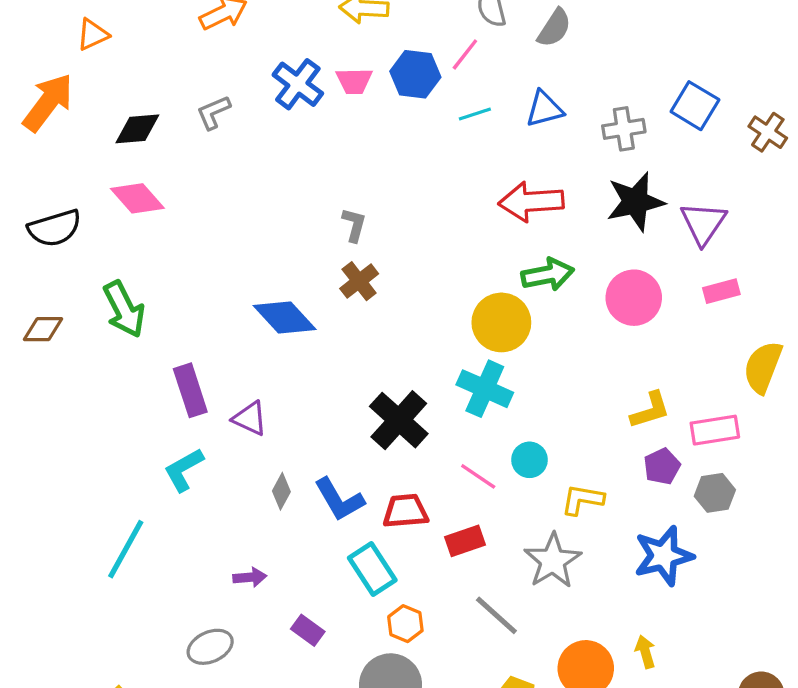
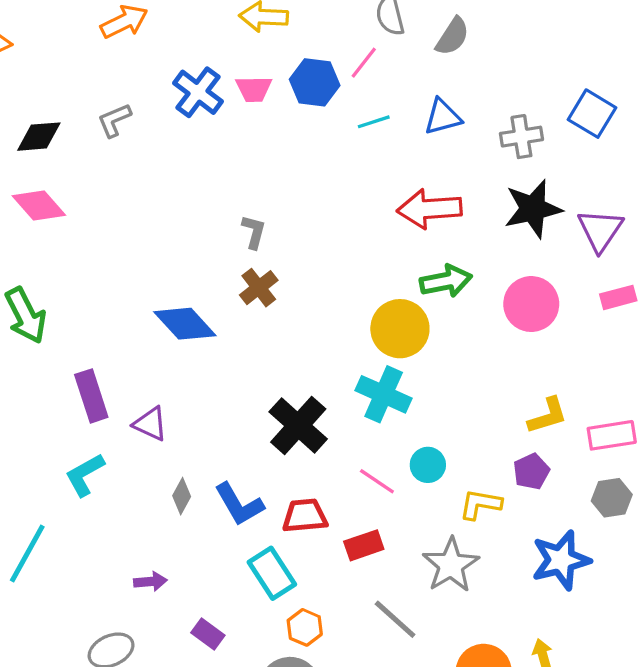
purple pentagon: (662, 466) -> (531, 471), moved

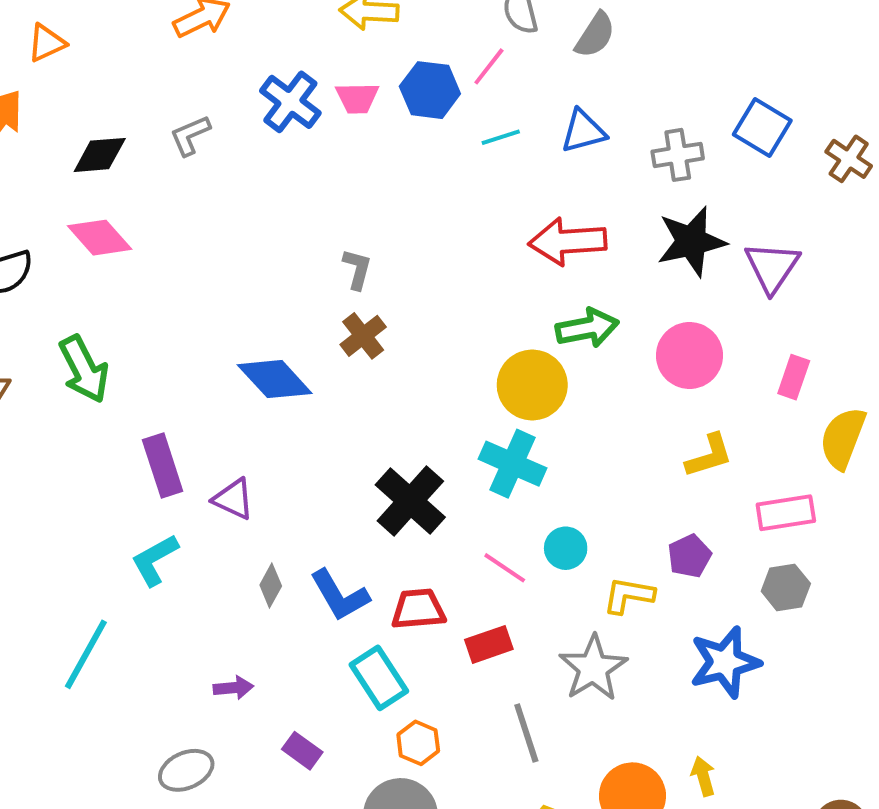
pink rectangle: (618, 297) -> (794, 377), moved, turned -56
yellow L-shape: (548, 416) -> (709, 456), moved
gray line: (395, 619) -> (526, 733), turned 30

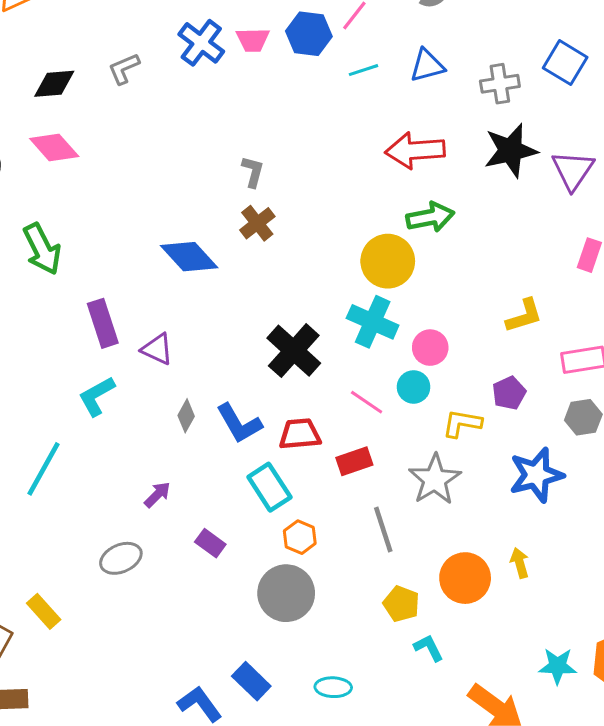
pink circle: (689, 355) -> (430, 348), moved, size x0.7
purple arrow: (233, 688) -> (157, 495), turned -40

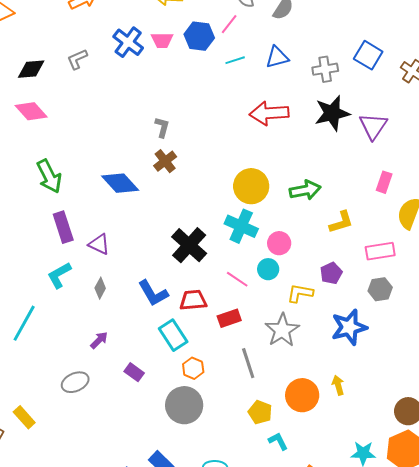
green arrow: (430, 217) -> (305, 190), moved
green arrow: (42, 249) -> (49, 176), moved
gray diamond: (186, 416) -> (100, 288), moved

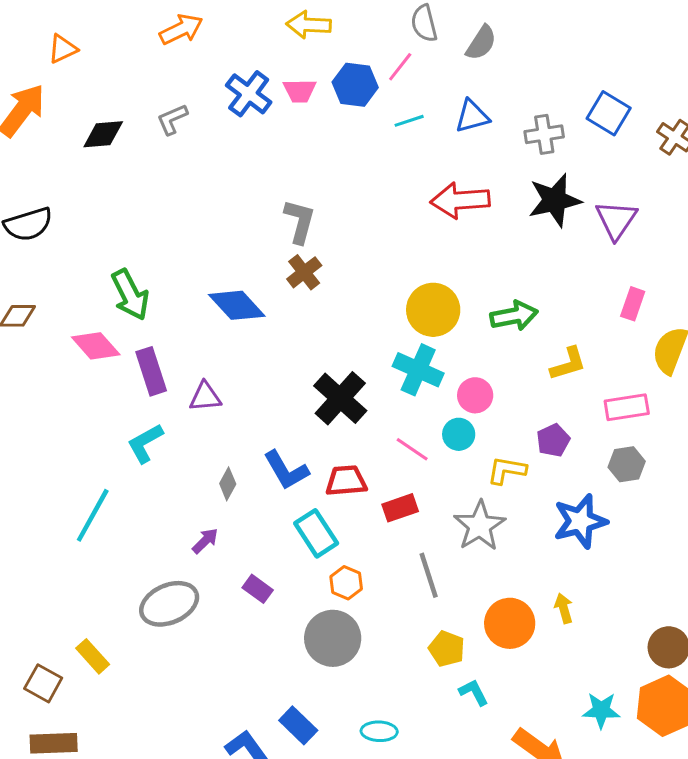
pink diamond: (31, 111) -> (96, 346), moved
gray L-shape: (162, 127) -> (300, 221), size x1.4
purple triangle: (99, 244) -> (205, 397), turned -30
gray diamond: (100, 288) -> (228, 484), moved
gray ellipse: (75, 382) -> (169, 604), size x1.4

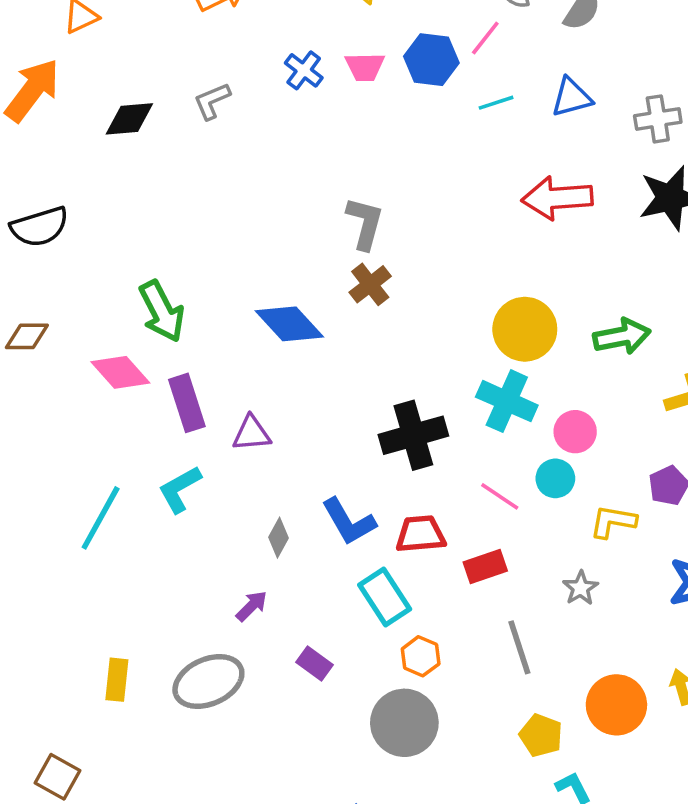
blue cross: (249, 94) -> (304, 70), size x0.7
black cross: (340, 398) -> (413, 435), turned 32
cyan line: (93, 515) -> (101, 518), moved
gray star: (480, 526) -> (581, 588), size x0.6
yellow rectangle: (93, 656) -> (117, 680), moved, turned 48

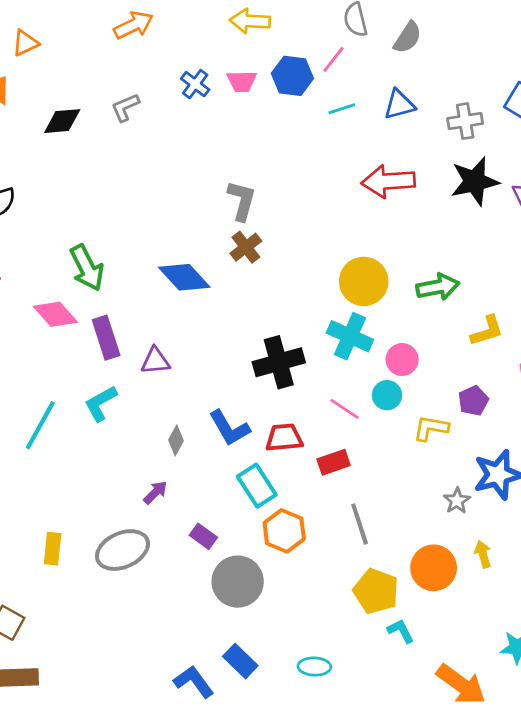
gray star: (581, 588) -> (457, 501), moved
orange hexagon: (421, 656) -> (284, 531), size x1.4
gray circle: (404, 723) -> (238, 582), moved
yellow pentagon: (541, 735) -> (376, 591), size x1.4

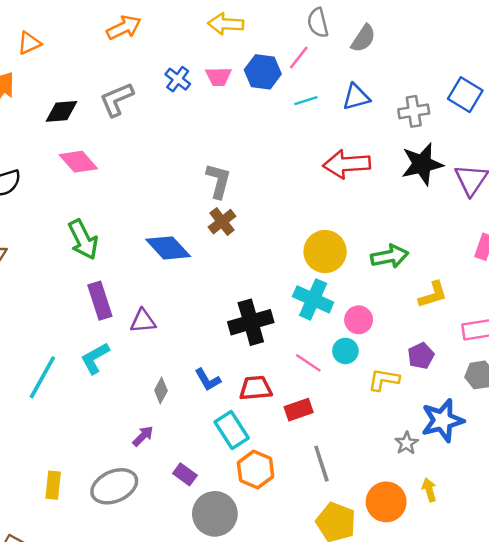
gray L-shape: (125, 107) -> (117, 99), size x1.4
pink diamond: (55, 314) -> (78, 162), moved
blue L-shape: (229, 428) -> (208, 380), size x0.7

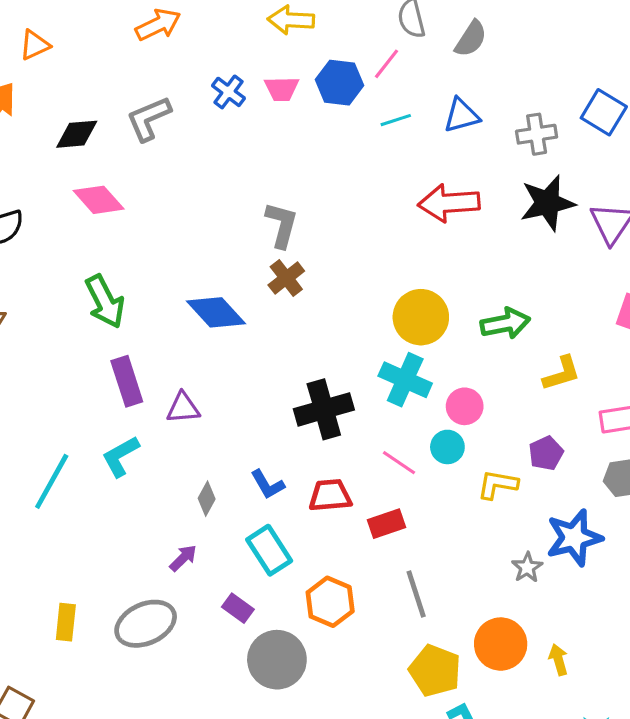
cyan rectangle: (232, 430) -> (269, 550), moved
yellow arrow: (429, 490) -> (558, 660), moved

